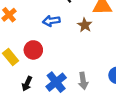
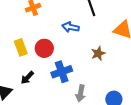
brown star: (85, 25) -> (98, 53), moved
blue cross: (56, 82) -> (62, 72), moved

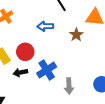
brown star: (98, 53) -> (76, 35), moved
black arrow: (27, 78) -> (20, 72), moved, turned 48

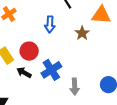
blue arrow: (45, 26) -> (50, 24), turned -84
black arrow: (20, 72) -> (24, 73), turned 40

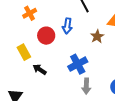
red circle: (29, 51) -> (46, 36), moved
blue cross: (51, 70) -> (78, 64), moved

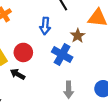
red circle: (46, 36) -> (23, 52), moved
blue cross: (78, 64) -> (62, 54), moved, turned -30

